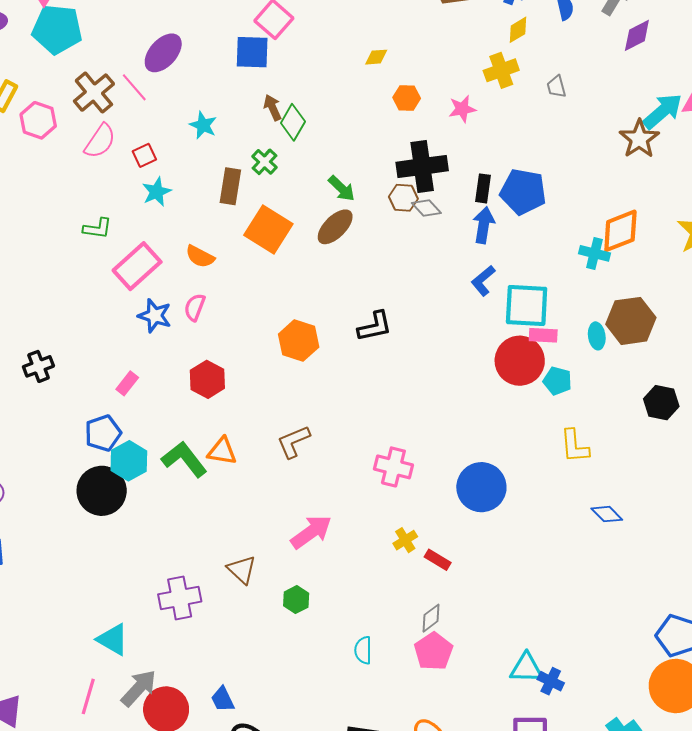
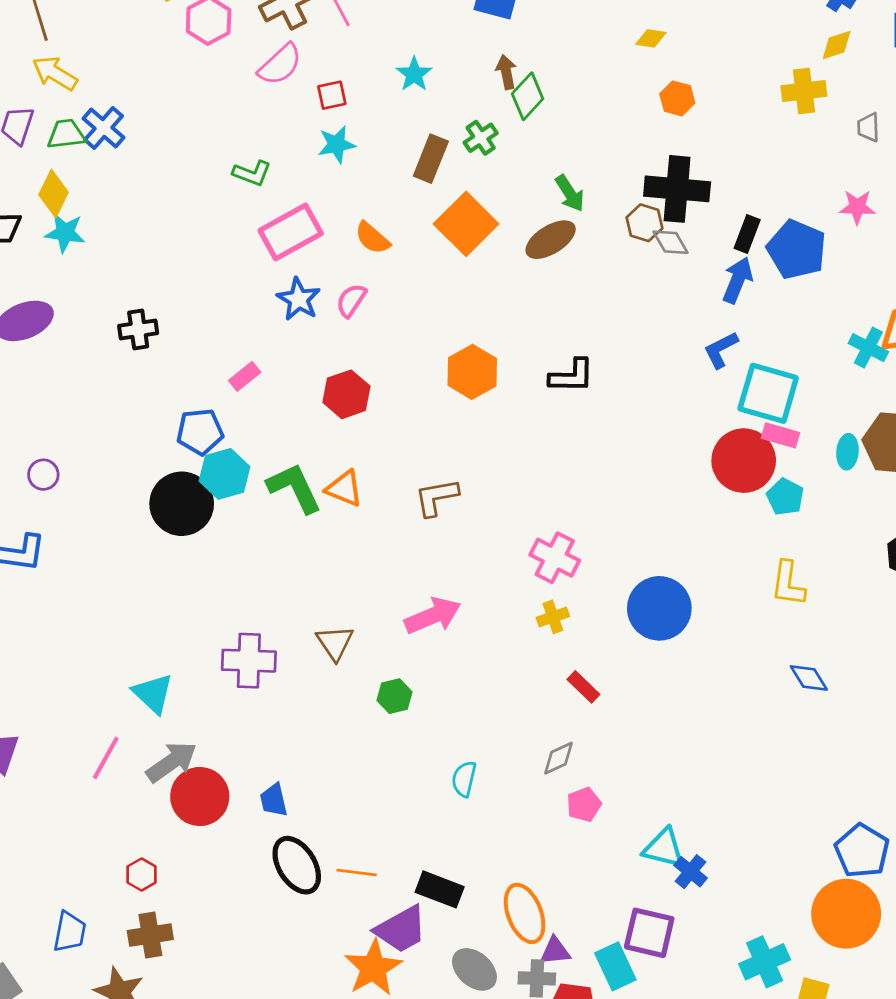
pink star: (462, 109) -> (857, 207), moved
yellow cross: (405, 540) -> (553, 617), moved
pink pentagon: (433, 651) -> (584, 804), moved, size x0.7

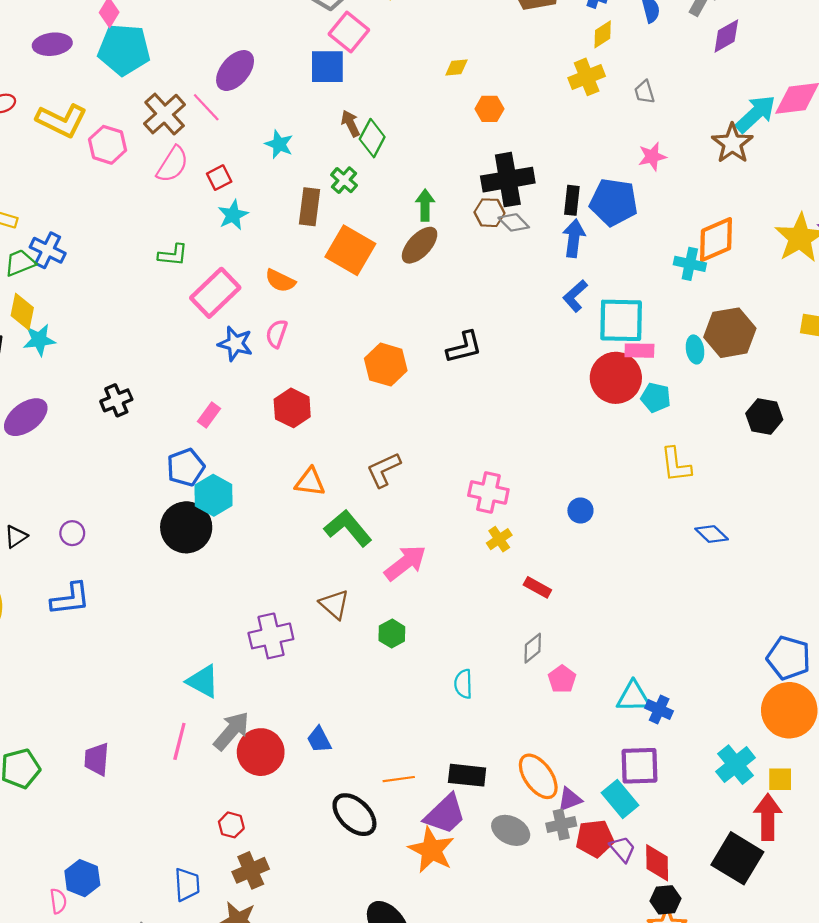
green arrow: (570, 193) -> (425, 205), turned -132
green L-shape: (294, 488) -> (348, 528), moved
blue circle: (659, 608) -> (580, 510), size x0.5
black ellipse: (297, 865) -> (354, 815), moved

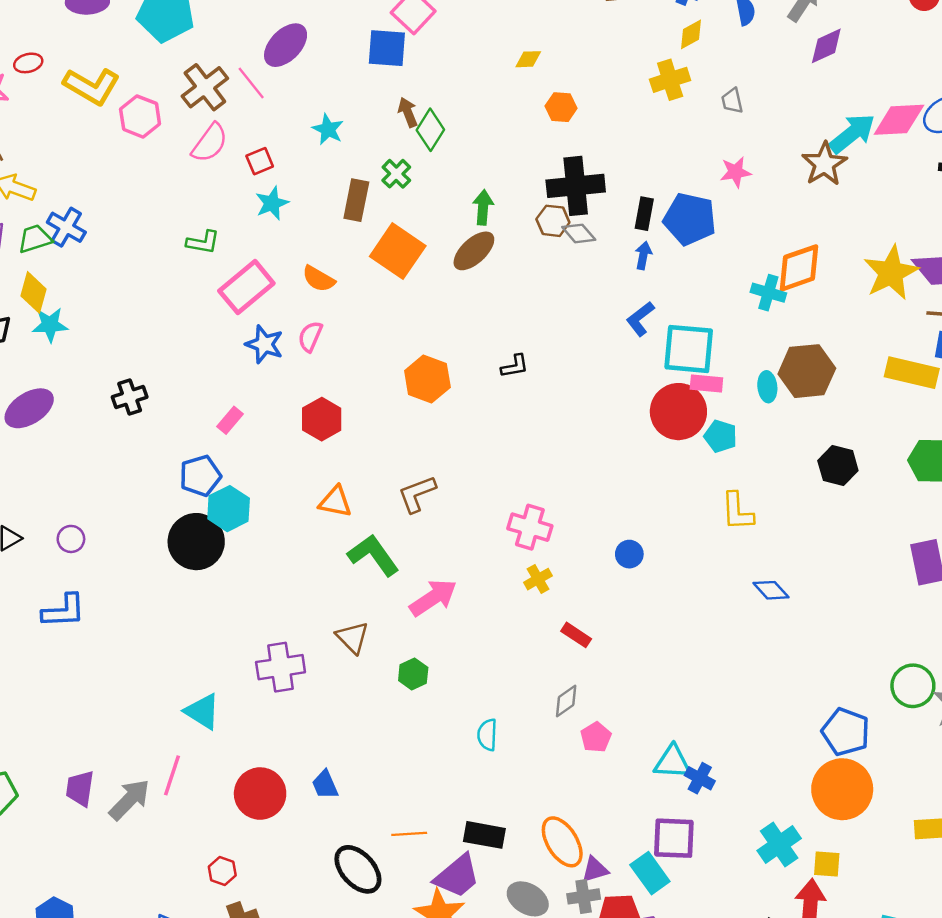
blue arrow: (574, 238) -> (643, 255), size x0.7
black L-shape: (464, 347) -> (515, 366), size x0.7
gray arrow: (232, 731) -> (129, 800), moved

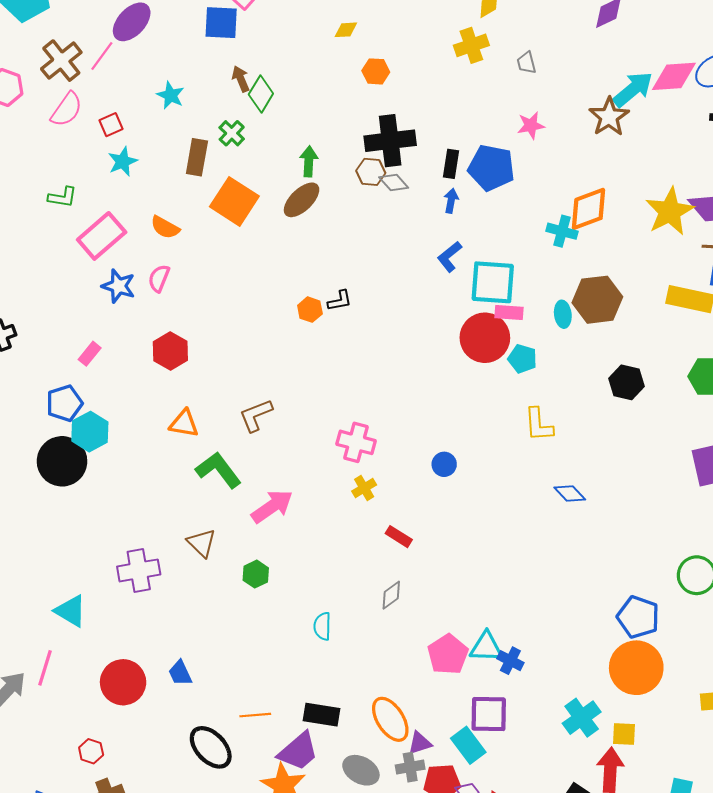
pink line: (251, 83) -> (102, 56), turned 76
orange hexagon: (427, 379) -> (310, 310), moved, size x0.6
pink pentagon: (596, 737) -> (448, 654), moved, size x1.5

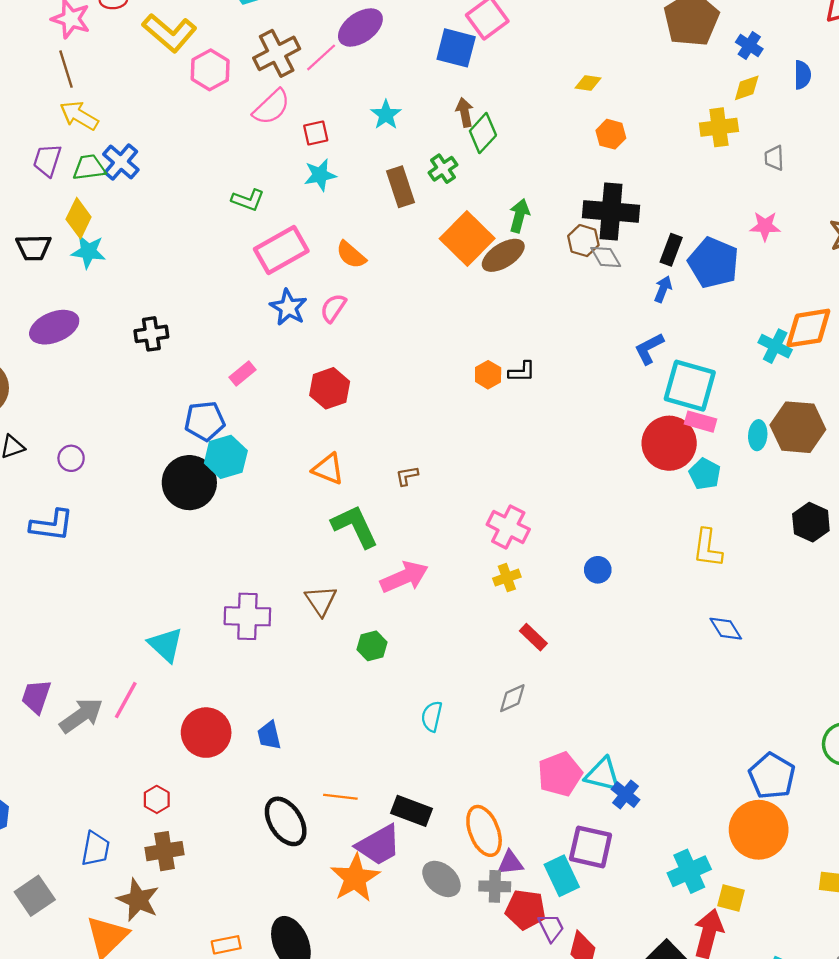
brown rectangle: (197, 157) -> (401, 187), turned -40
orange square: (234, 201) -> (467, 238), moved
brown L-shape: (256, 415) -> (407, 476), size x0.6

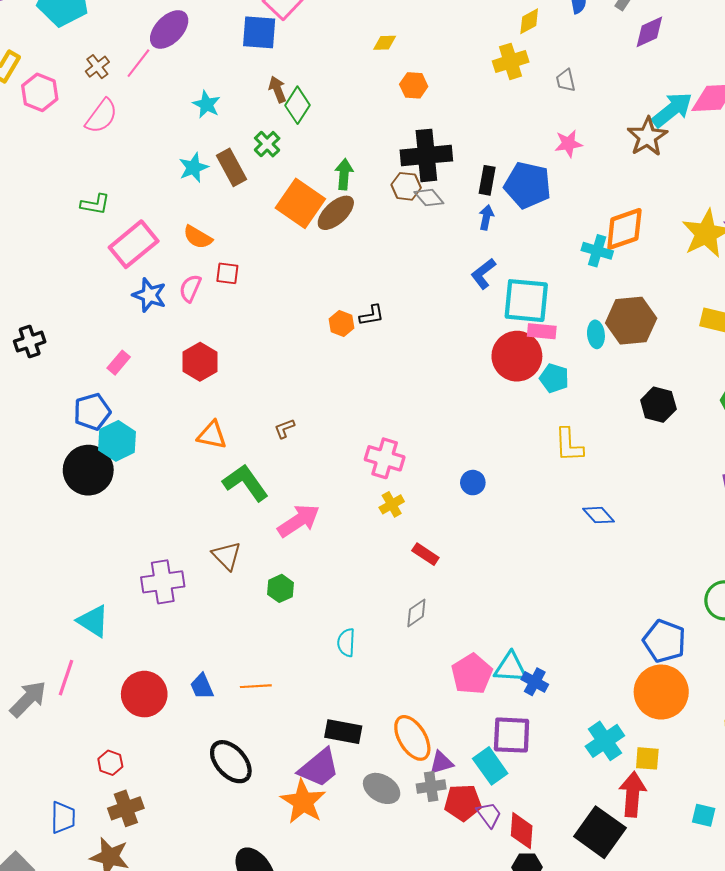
brown cross: (277, 53) -> (97, 67), size x0.6
red square: (316, 133) -> (227, 273), moved, turned 30
cyan star: (320, 175) -> (193, 168), moved
orange line: (340, 797) -> (256, 686), moved

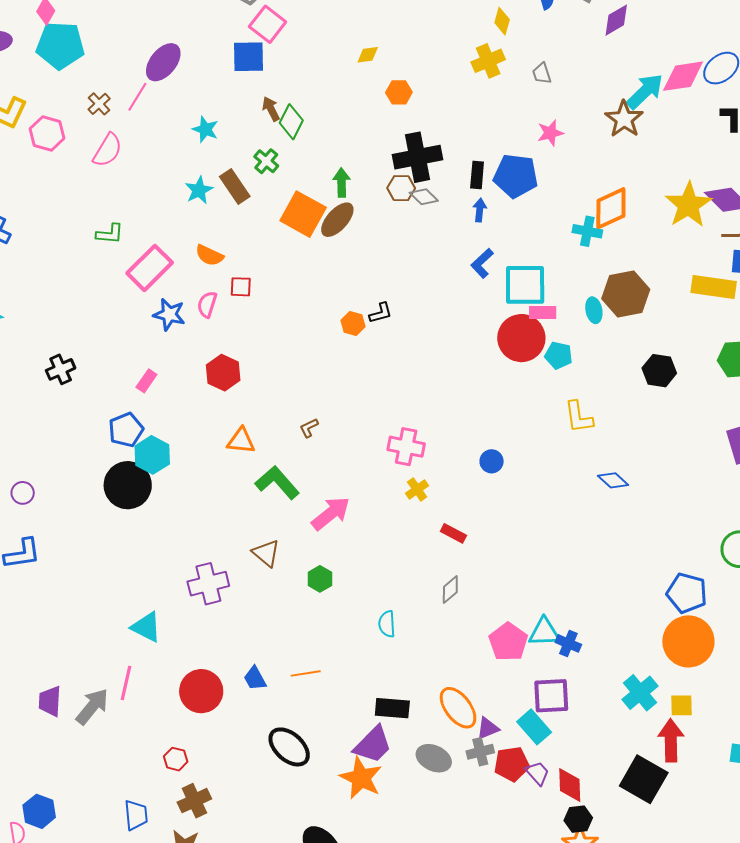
yellow diamond: (529, 21) -> (502, 21), turned -40

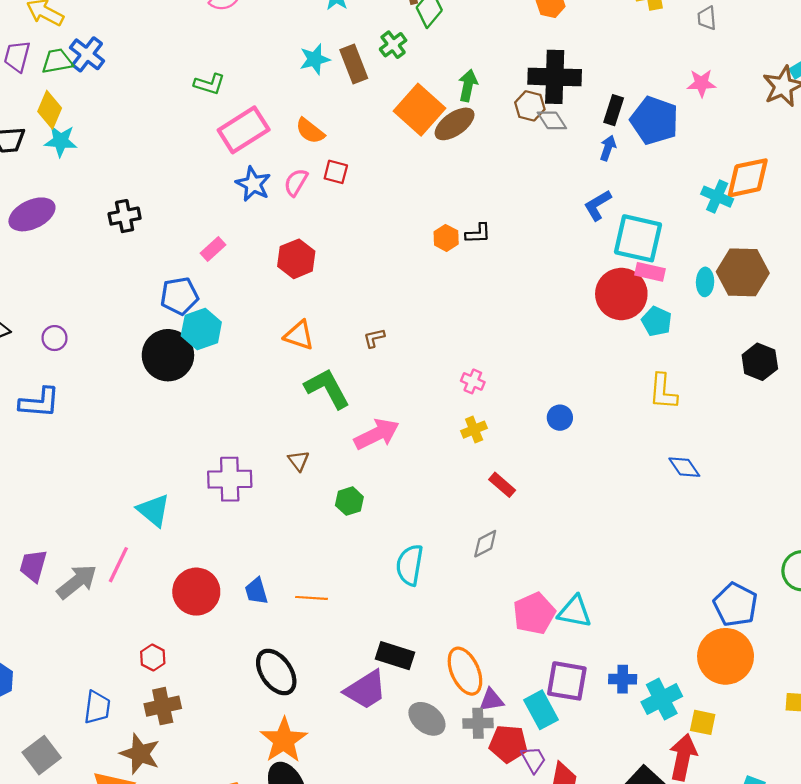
pink cross: (406, 447) -> (473, 381), size x0.6
brown triangle: (266, 553) -> (299, 461), size x0.7
cyan semicircle: (387, 624) -> (410, 565), size x1.4
blue cross: (568, 643) -> (623, 679), moved, turned -35
orange star: (361, 778) -> (284, 740), moved

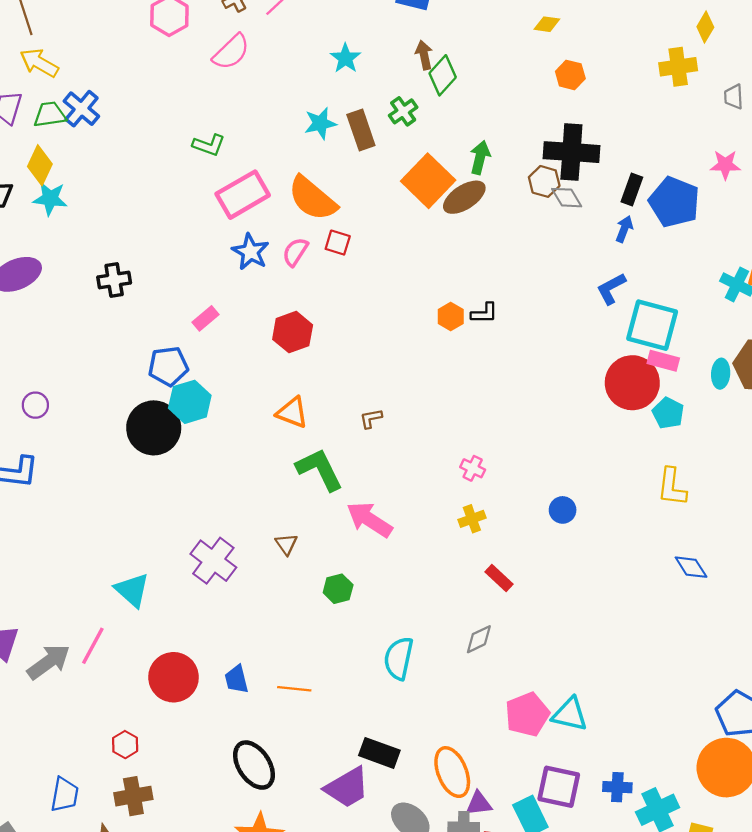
orange semicircle: (310, 131) -> (312, 198), size x1.6
pink arrow: (377, 434) -> (369, 520), turned -123
purple cross: (230, 479) -> (213, 561), turned 36

